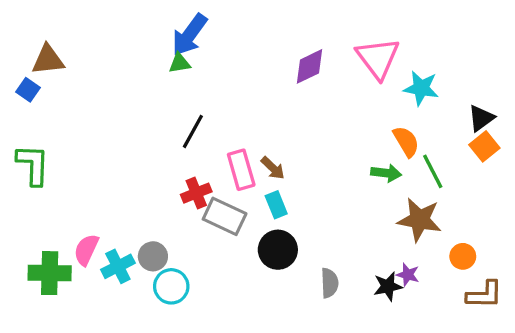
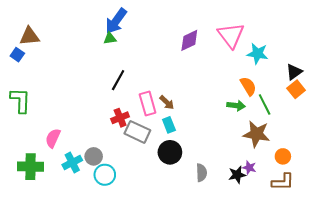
pink semicircle: (86, 250) -> (53, 138), moved
brown L-shape: (484, 295) -> (283, 182), moved

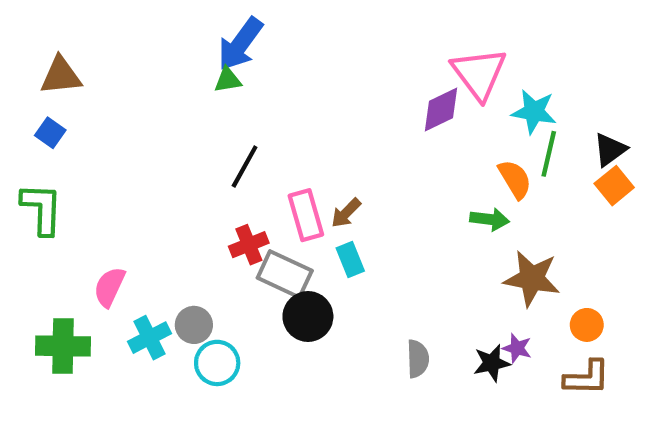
purple diamond: (189, 40) -> (441, 109), moved
blue square: (17, 55) -> (50, 133), moved
brown arrow: (167, 102) -> (346, 213), turned 91
green line: (265, 104) -> (549, 154), moved, turned 40
black circle: (170, 152) -> (308, 316), moved

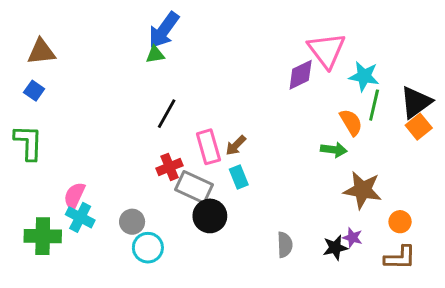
black triangle: (610, 150) -> (416, 102), size x1.4
cyan cross: (150, 338) -> (80, 217), moved, turned -36

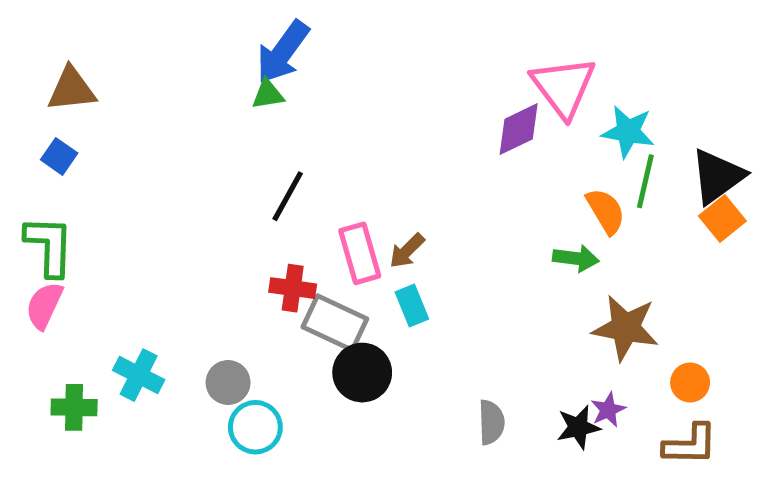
red cross: (170, 167) -> (293, 288), turned 30
pink semicircle: (74, 196) -> (44, 305), moved
green cross: (43, 236) -> (74, 407), size x0.7
purple star: (352, 238) -> (608, 410), turned 30

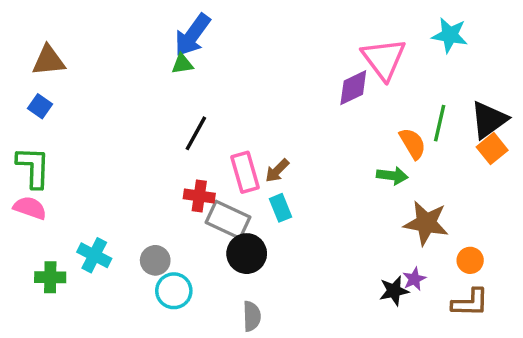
cyan star: (628, 132) -> (450, 35), moved
pink semicircle: (44, 305) -> (30, 208), turned 84
gray semicircle: (491, 422) -> (252, 316), moved

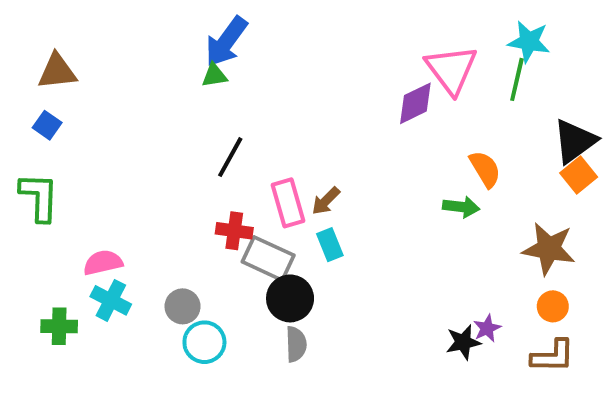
green line: (440, 123) -> (517, 79), moved
pink semicircle: (30, 208) -> (103, 263), moved, turned -32
brown star: (426, 223) -> (549, 249), moved
gray semicircle: (252, 316) -> (296, 344), moved

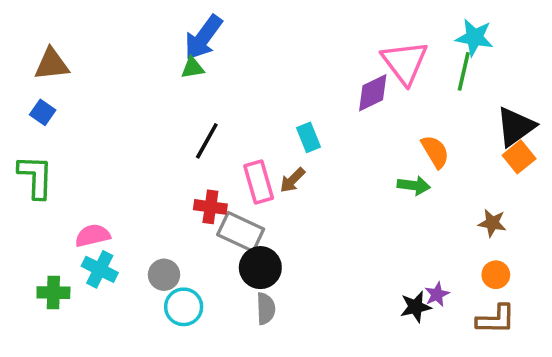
cyan rectangle: (330, 245) -> (309, 137), moved
brown star: (549, 249) -> (492, 223), size x0.6

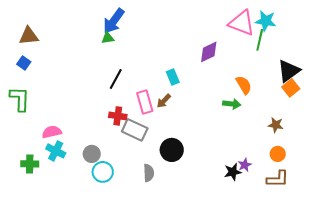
pink triangle: (405, 62) -> (242, 23), moved, turned -32
black circle: (260, 268) -> (172, 150), moved

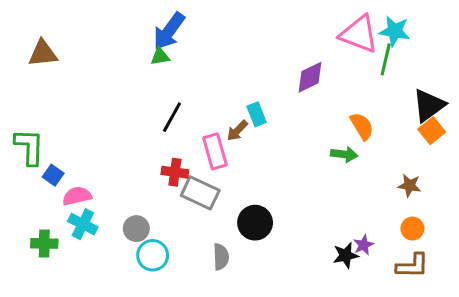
blue square: (24, 63) -> (53, 175), moved
brown arrow: (164, 101) -> (237, 131), moved

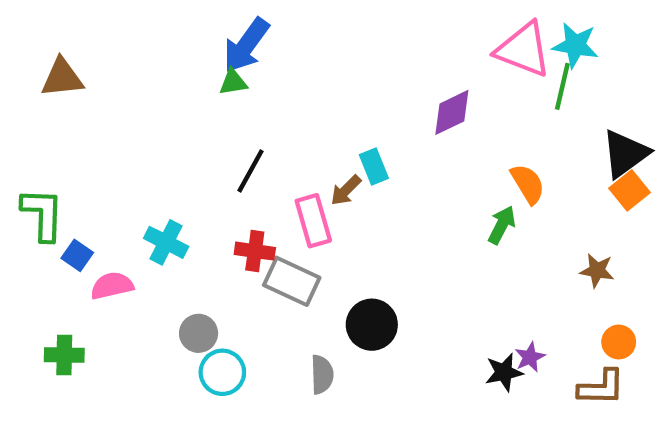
green arrow: (344, 154) -> (502, 225), turned -70
cyan cross: (83, 224) -> (166, 242), moved
orange circle: (412, 229) -> (619, 342), moved

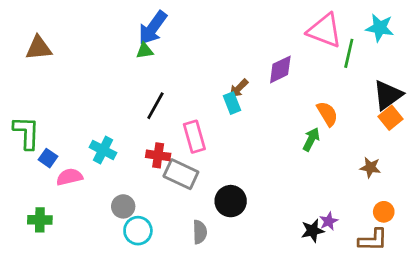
cyan star: (575, 45) -> (380, 28), moved
brown arrow: (346, 190) -> (239, 88), moved

